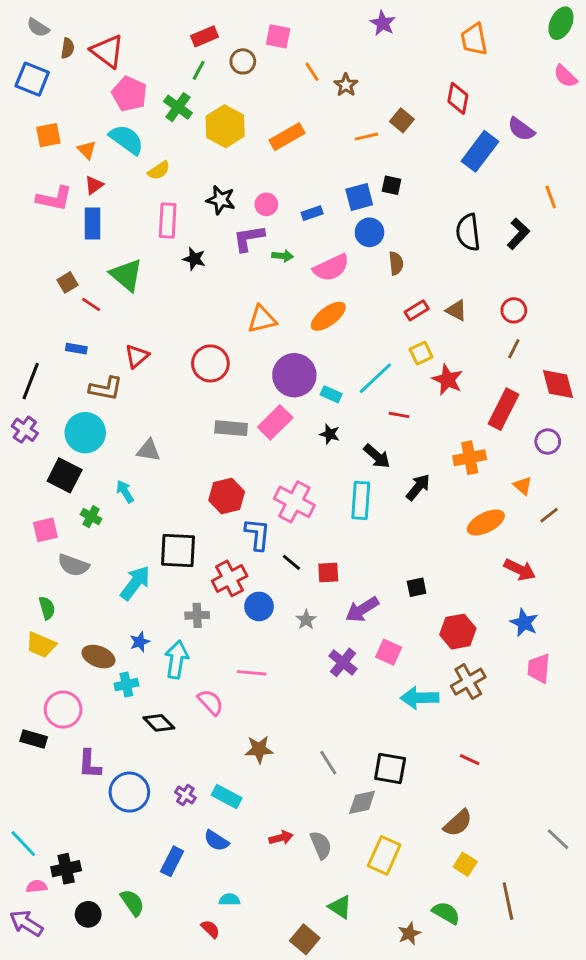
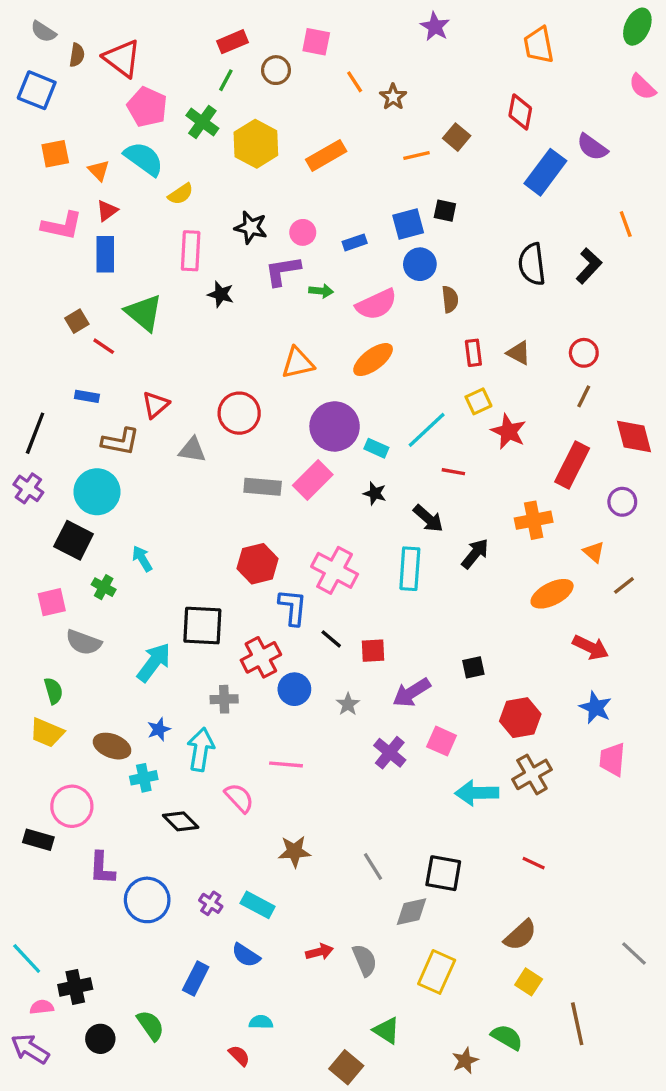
red rectangle: (417, 310) -> (473, 353), turned -65
gray triangle: (149, 450) -> (192, 450), moved

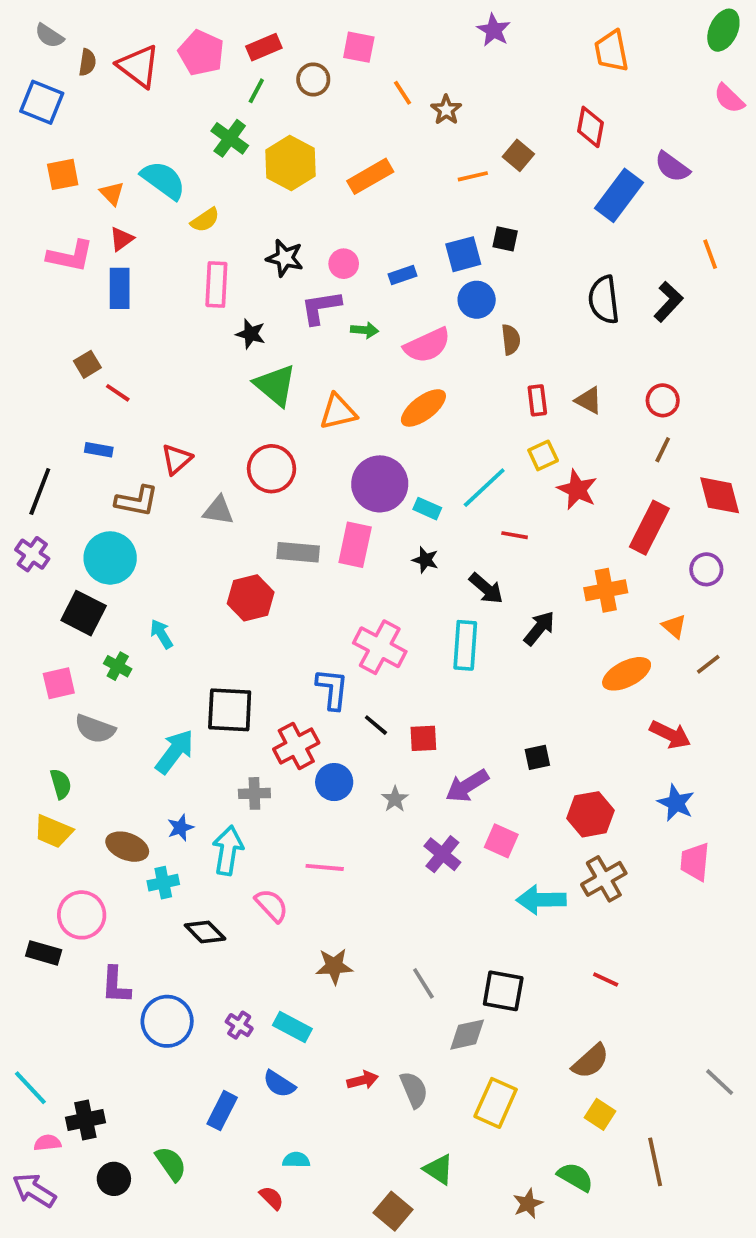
pink pentagon: (147, 107) -> (201, 53), moved
green triangle: (144, 313) -> (275, 385), moved
pink rectangle: (313, 480) -> (355, 545), turned -33
red hexagon: (258, 564) -> (251, 598), moved

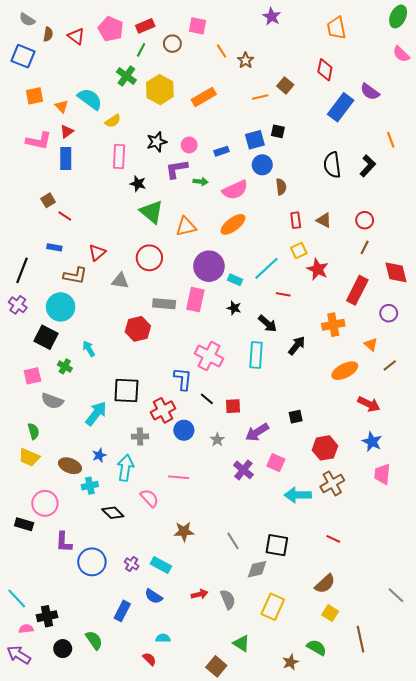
red triangle: (139, 66) -> (76, 36), size x0.7
black star: (285, 258) -> (157, 142), turned -30

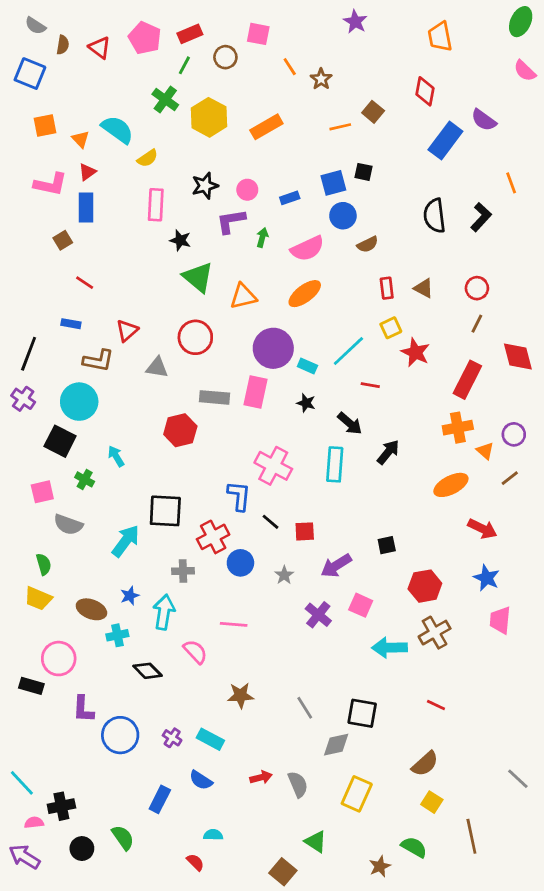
green arrow: (201, 182) -> (262, 238), turned -80
brown semicircle: (281, 187) -> (368, 244), turned 70
brown square: (48, 200) -> (63, 240), moved
purple circle: (389, 313) -> (514, 434), moved
orange cross: (333, 325) -> (458, 428), moved

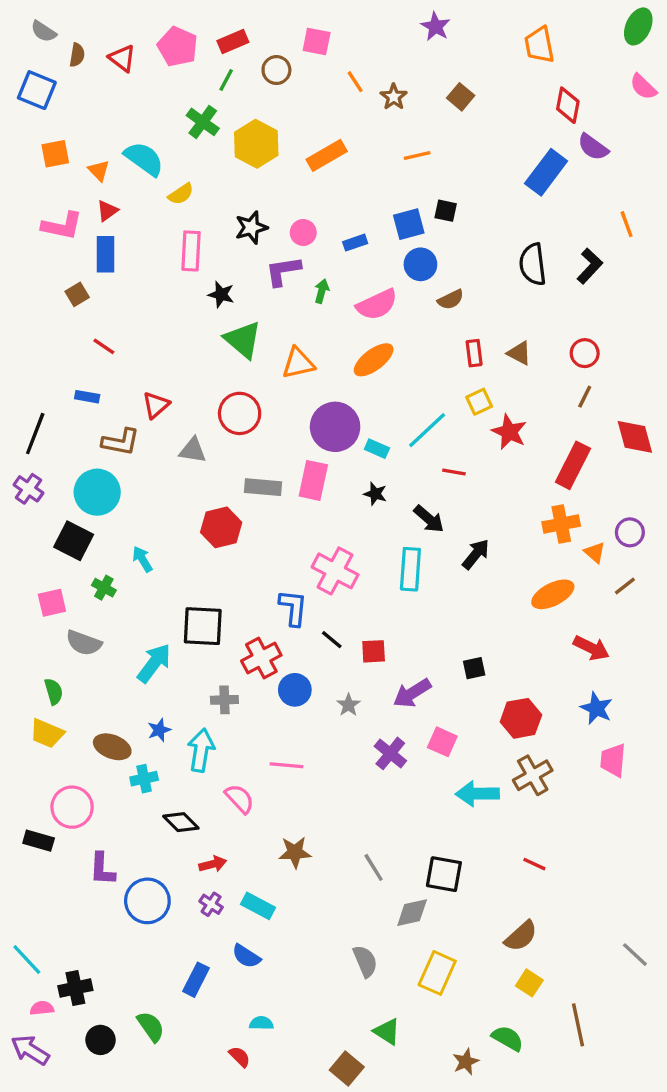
red diamond: (425, 91) -> (568, 105), moved
brown square: (373, 112) -> (461, 97), moved
red arrow: (261, 777) -> (213, 864), moved

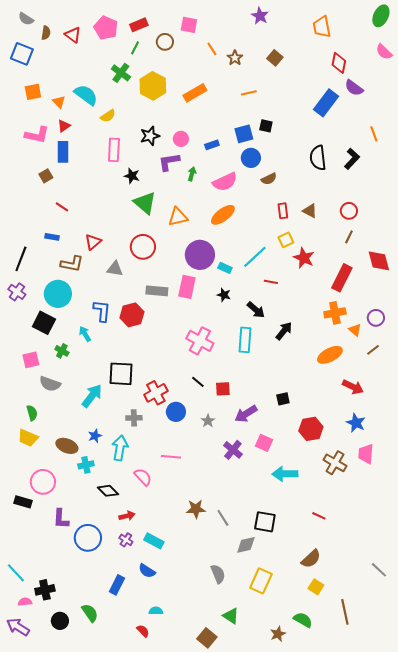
blue L-shape: (293, 608) -> (102, 311), moved
brown cross: (533, 775) -> (335, 463), moved, turned -30
brown star: (295, 852) -> (196, 509), moved

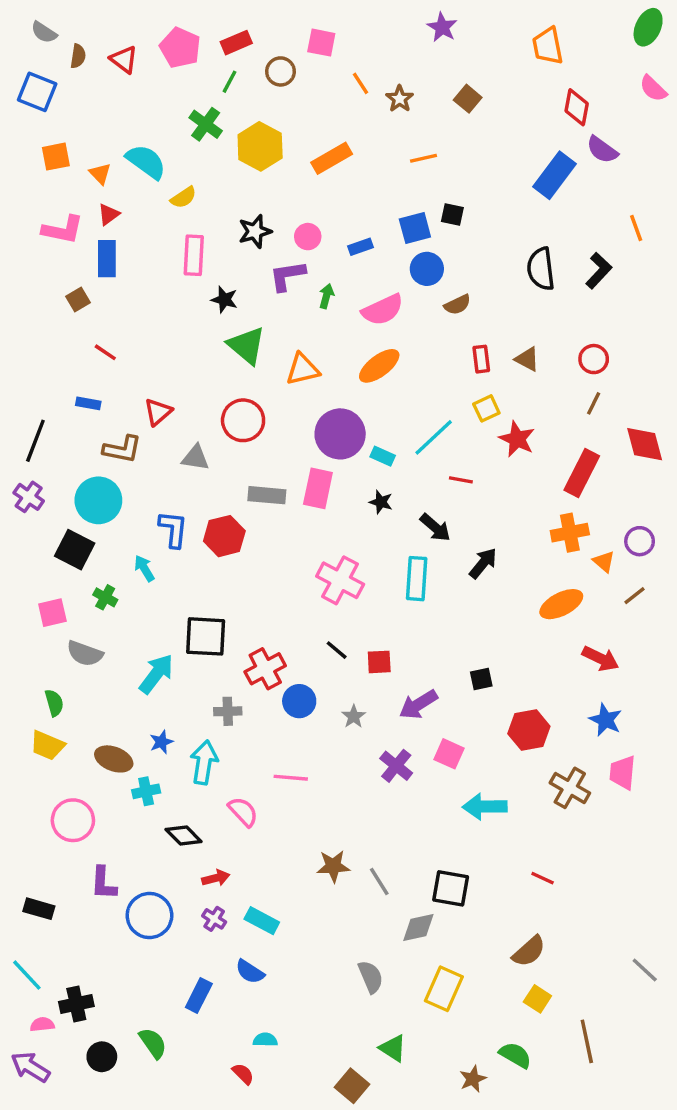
black rectangle: (23, 502) -> (39, 909), moved

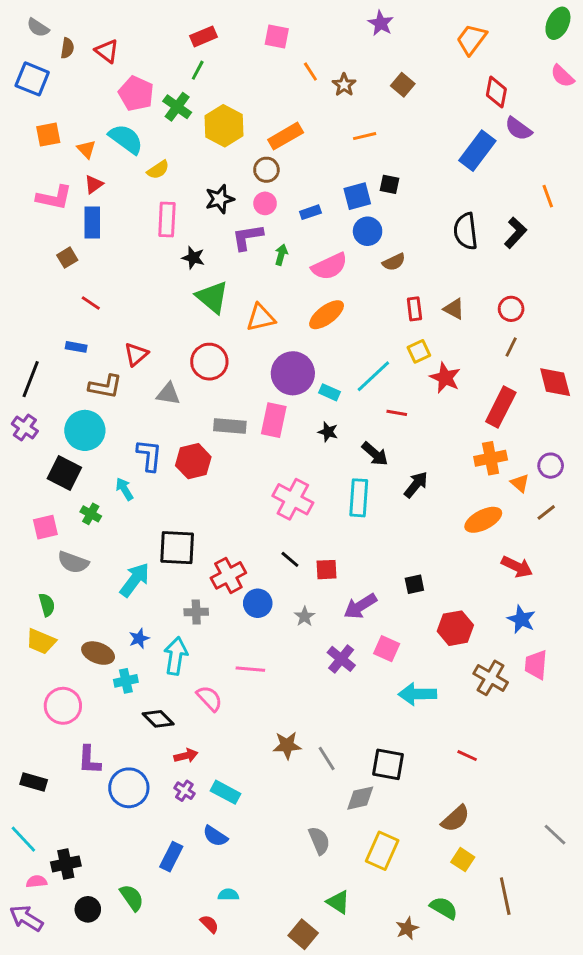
orange trapezoid: (548, 46) -> (472, 39), turned 48
pink pentagon: (180, 48) -> (136, 94), moved
brown circle: (281, 71) -> (266, 170), moved

